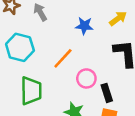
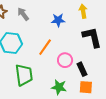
yellow arrow: (118, 19) -> (83, 11), turned -56

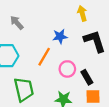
blue star: (58, 20) -> (60, 36), moved

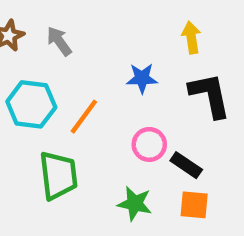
orange line: (44, 57) -> (84, 117), moved
black rectangle: (87, 77) -> (186, 165), turned -32

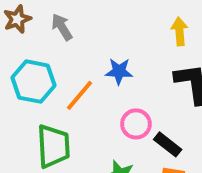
blue star: (142, 78) -> (119, 71), moved

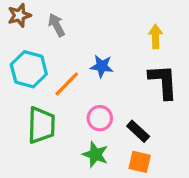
pink circle: (136, 124) -> (100, 118), moved

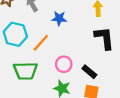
blue star: (102, 66) -> (59, 18), moved
green trapezoid: (41, 125) -> (25, 71), turned 90

